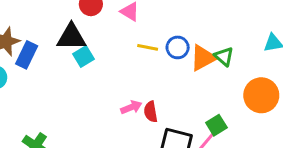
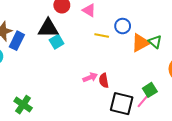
blue circle: (178, 47) -> (123, 26), moved

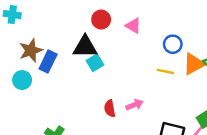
yellow line: (102, 35) -> (165, 71), moved
red semicircle: (104, 80) -> (110, 108), moved

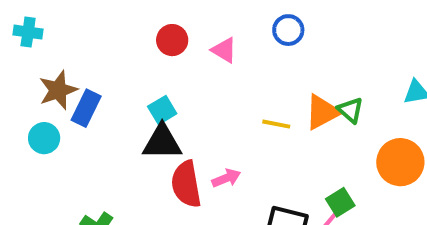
blue circle: (173, 44) -> (288, 30), moved
black triangle: (85, 47) -> (162, 142), moved
red semicircle: (110, 108) -> (186, 184), size x1.6

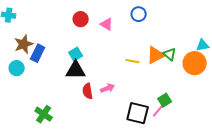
orange circle: (400, 162) -> (195, 63), moved
red semicircle: (186, 184) -> (88, 91), size x0.7

